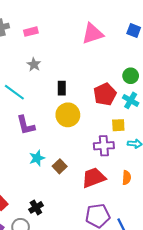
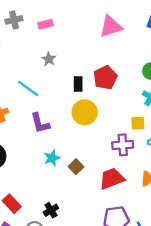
red pentagon: (105, 94) -> (105, 78), moved

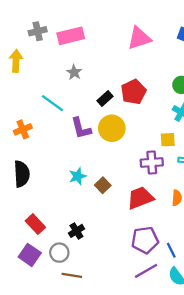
pink rectangle: (46, 24) -> (71, 36), size x1.6
black rectangle: (78, 84) -> (105, 99), turned 48
purple L-shape: (40, 123) -> (81, 128), moved

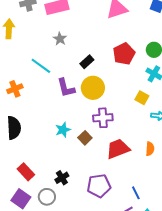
red pentagon: (133, 92) -> (124, 54), moved
yellow square: (168, 140) -> (142, 98), turned 32
purple cross: (152, 162) -> (103, 118), moved
purple pentagon: (145, 240) -> (99, 186), moved
blue line: (171, 250) -> (136, 193), moved

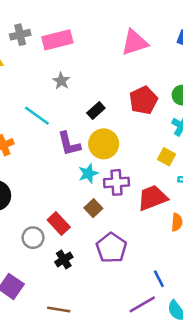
cyan star: (63, 130) -> (88, 173), moved
red trapezoid: (118, 149) -> (152, 198), moved
red rectangle: (26, 172) -> (59, 223), moved
purple pentagon: (99, 186) -> (111, 248), moved, turned -30
gray circle: (47, 197) -> (33, 238), moved

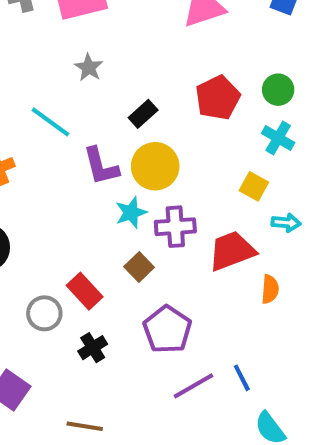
purple line: (142, 304) -> (193, 386), moved

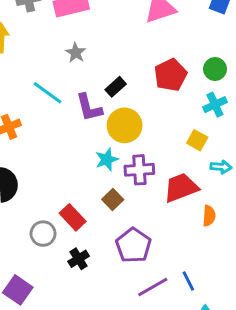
cyan cross: (278, 138) -> (215, 105), turned 35
purple L-shape: (101, 166) -> (89, 108), moved

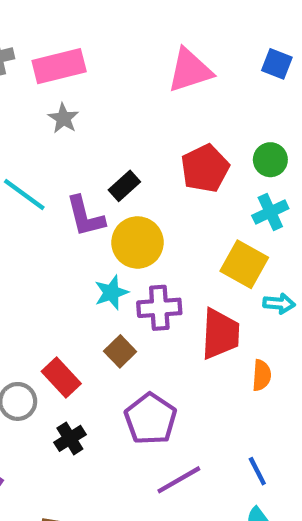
gray star: (76, 53) -> (63, 118), moved
yellow square: (197, 140) -> (244, 264), size x1.5
red trapezoid: (181, 188) -> (220, 334), turned 114
blue line: (188, 281) -> (257, 471), moved

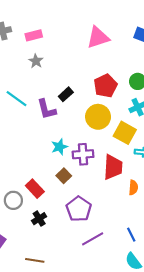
pink rectangle: (59, 66) -> (34, 35), size x0.7
yellow circle: (137, 242) -> (98, 117), moved

